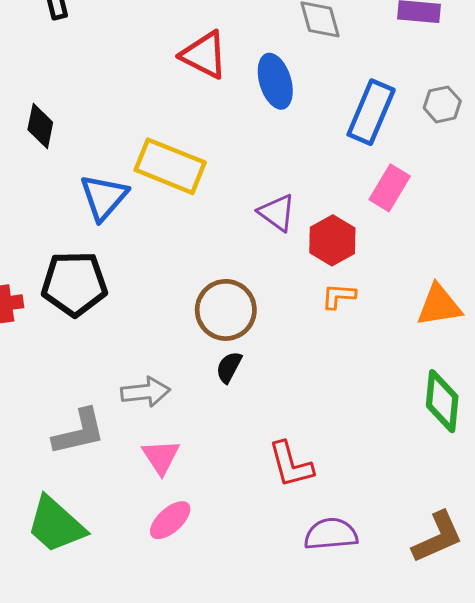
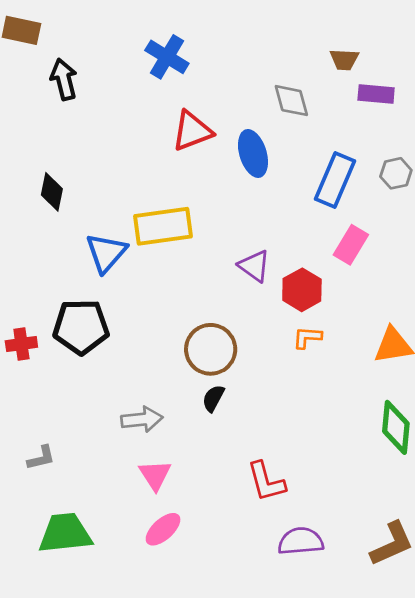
red triangle: (204, 55) -> (192, 131), turned -48
yellow rectangle: (170, 166) -> (163, 226), turned -30
gray L-shape: (79, 432) -> (41, 458), moved, size x0.6
green trapezoid: (56, 525) -> (65, 533), turned 132

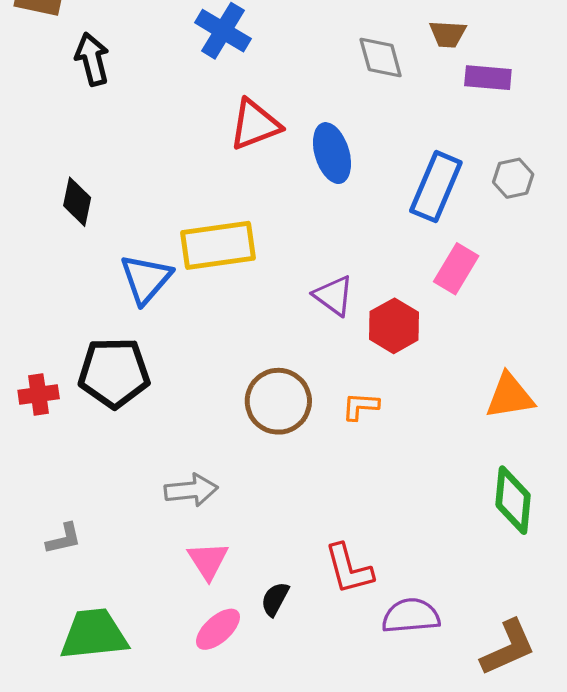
gray diamond: (291, 101) -> (381, 57), moved
orange L-shape: (307, 337) -> (360, 406), moved
black semicircle: (213, 398) -> (275, 599), moved
purple semicircle: (301, 541) -> (411, 616), moved

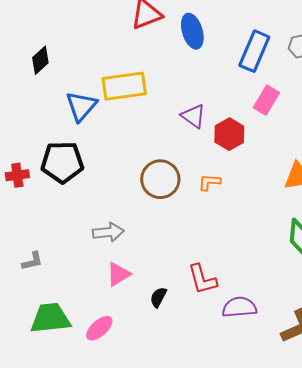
black diamond: (77, 202) -> (40, 60), turned 36
pink triangle: (208, 561) -> (118, 274), turned 32
pink ellipse: (218, 629) -> (99, 328), moved

